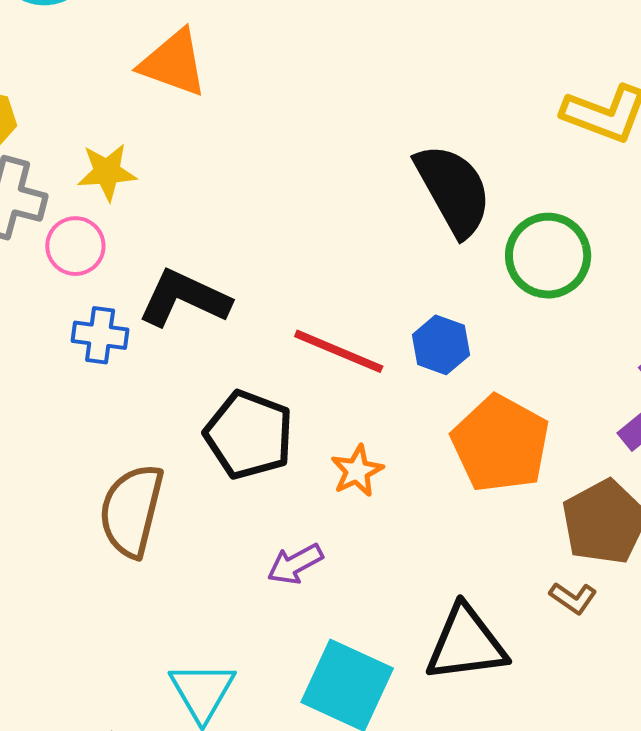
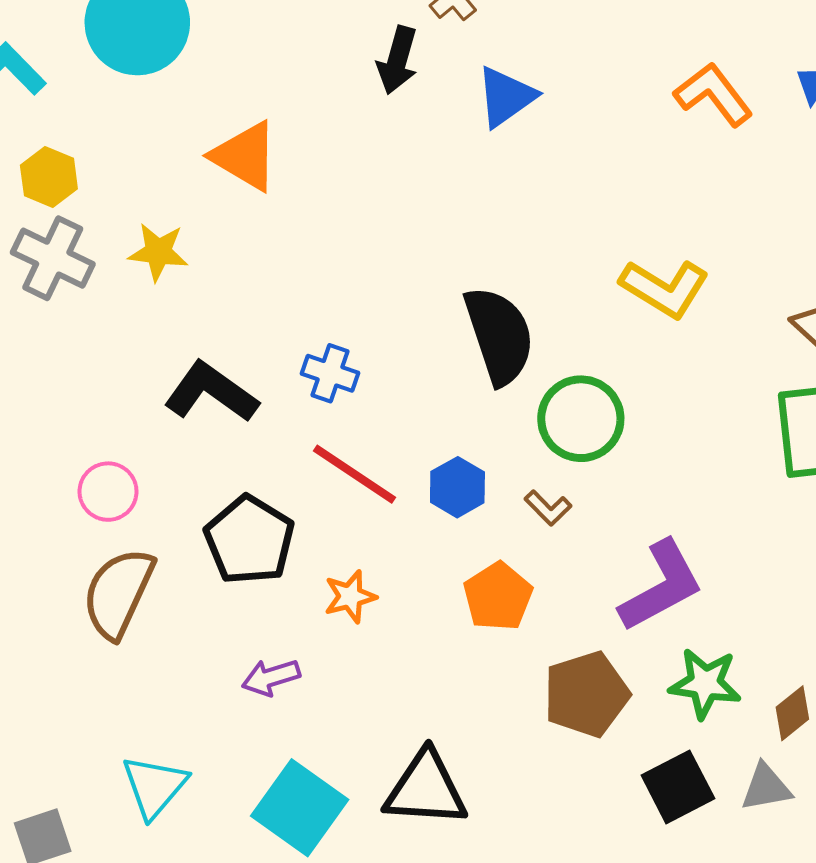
pink circle: (75, 246) -> (108, 492), moved
blue cross: (100, 335) -> (330, 373), moved
orange pentagon: (500, 444) -> (498, 597), size x0.7
brown L-shape: (573, 598) -> (548, 508), moved

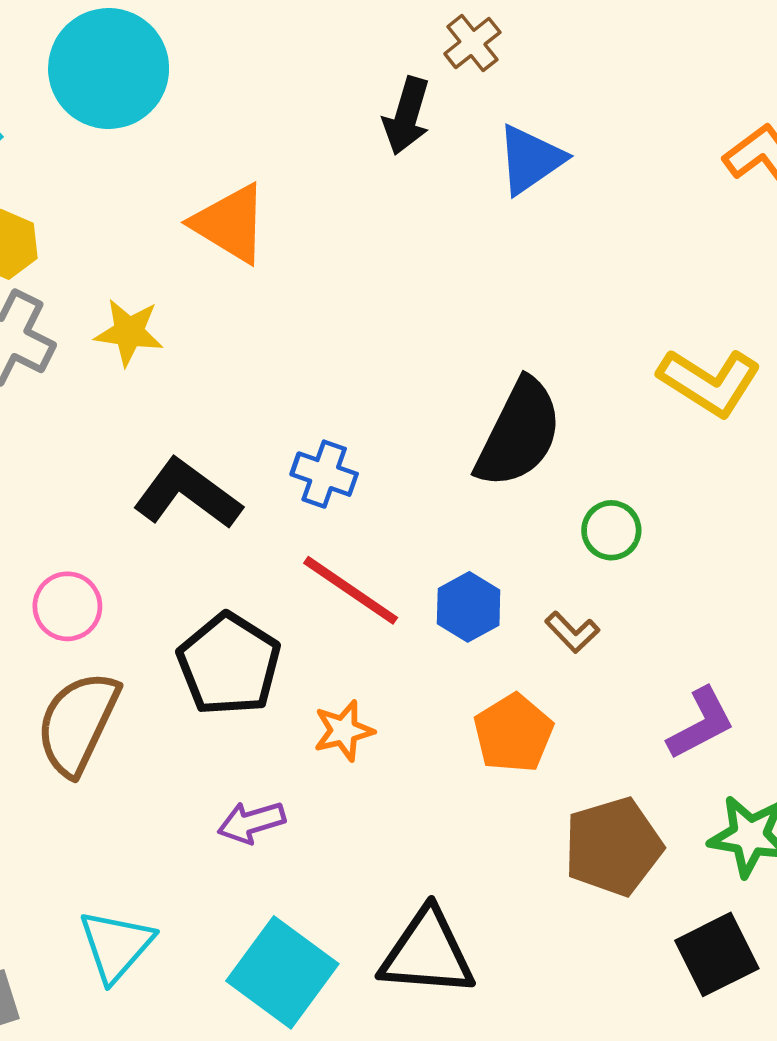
black semicircle: (499, 335) -> (519, 433), turned 44
green circle: (581, 419) -> (611, 530), size x0.6
purple L-shape: (661, 586) -> (701, 724), size x0.7

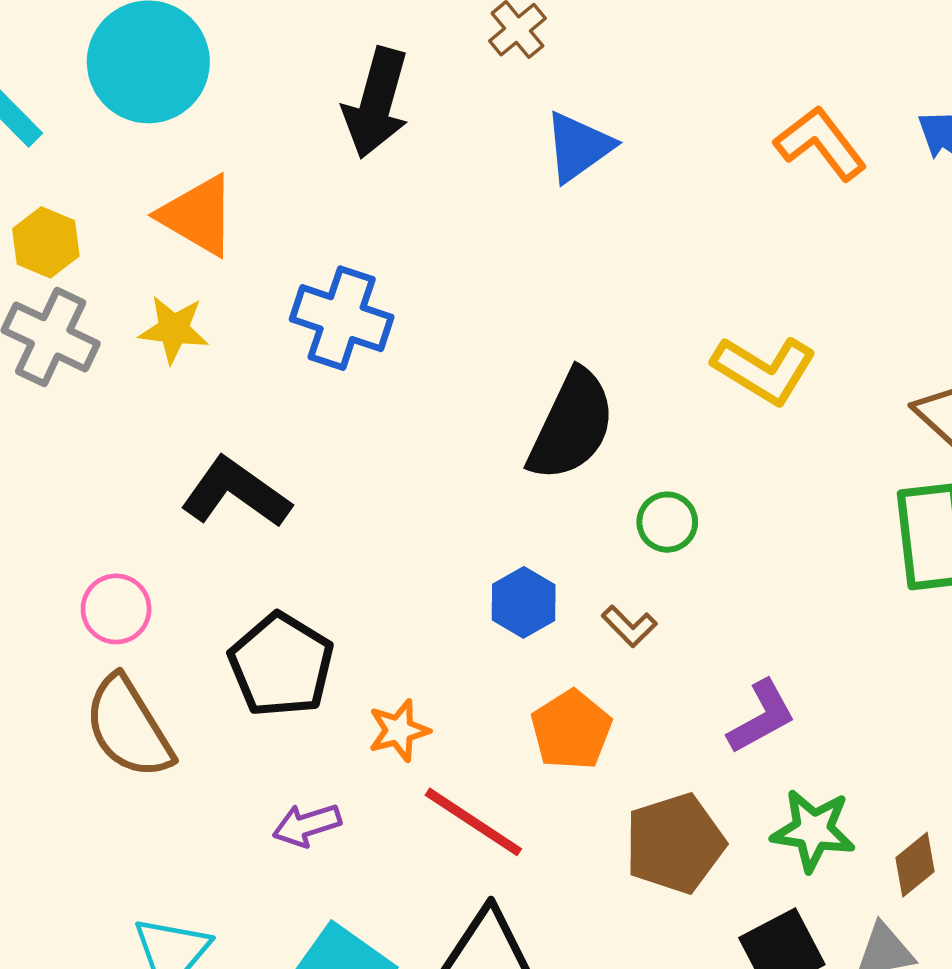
black arrow: (407, 116) -> (376, 103), moved, size x1.4
orange triangle: (230, 224) -> (198, 215), moved
blue cross: (324, 474) -> (342, 318), moved, size x1.5
red line: (351, 590) -> (473, 822), moved
brown semicircle: (78, 723) -> (129, 727), turned -56

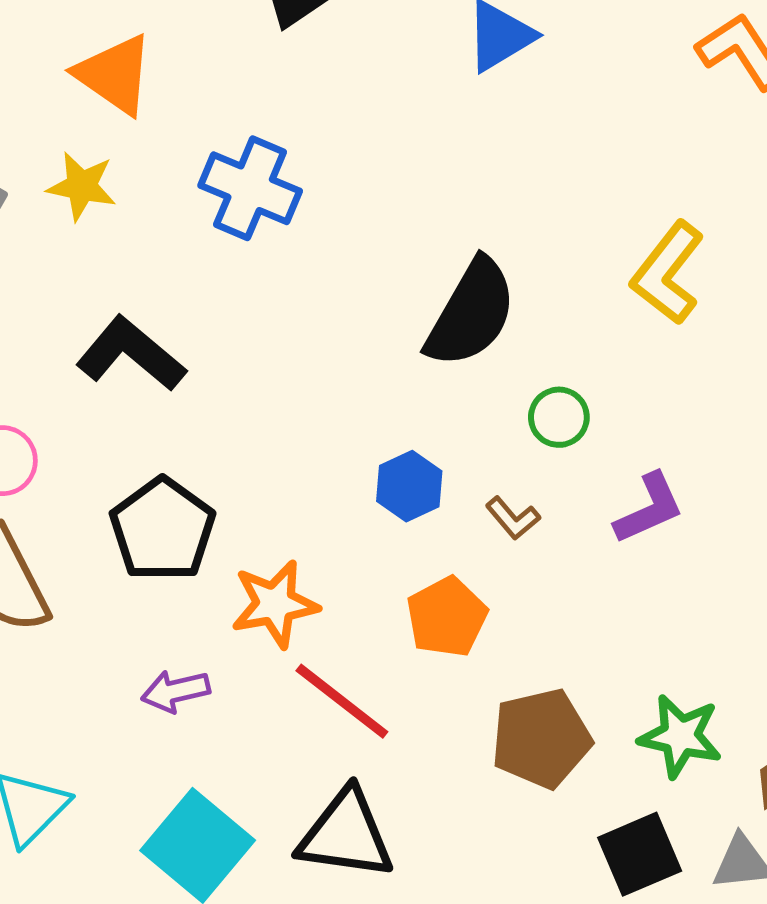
yellow L-shape: (764, 370) -> (668, 273), turned 92
purple L-shape: (762, 717) -> (649, 508), moved
orange star: (399, 730) -> (275, 604), size x1.4

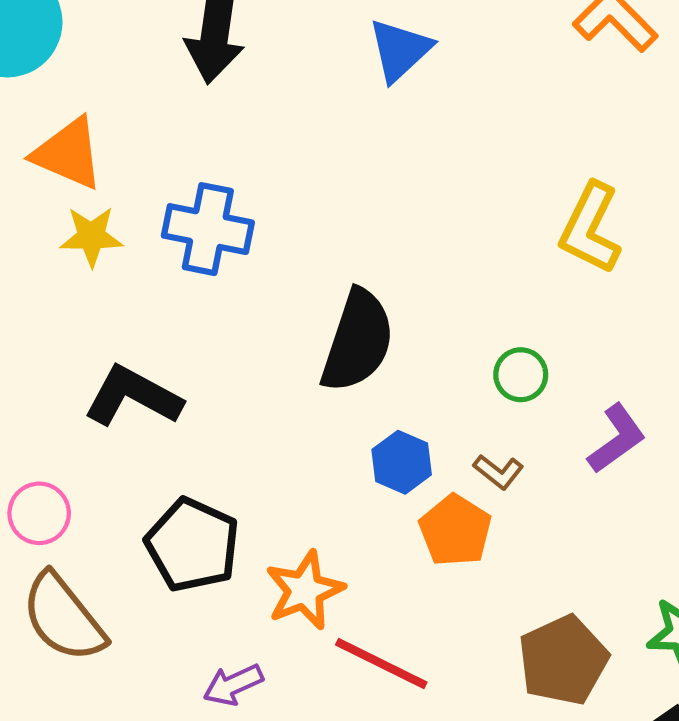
yellow star: (82, 186) -> (91, 236), moved
black semicircle: (471, 313) -> (358, 341), moved
orange pentagon: (447, 617) -> (455, 530), moved

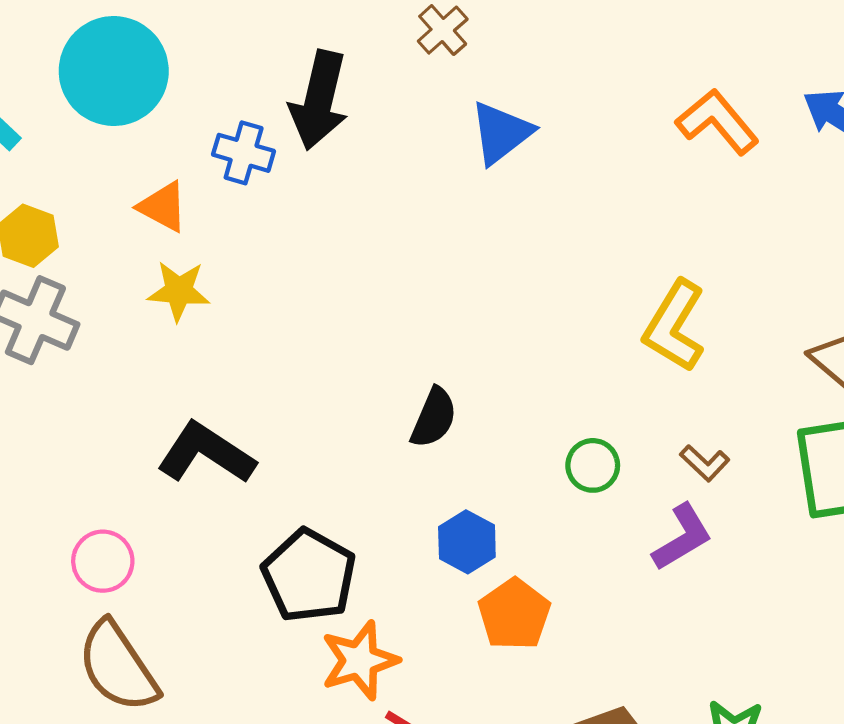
orange triangle: (68, 154) -> (163, 207), size x0.7
blue cross: (208, 229) -> (244, 153), moved, size x0.7
black semicircle: (358, 341) -> (434, 418), size x0.6
brown L-shape: (498, 472) -> (705, 463), moved
black pentagon: (193, 545) -> (309, 576), moved

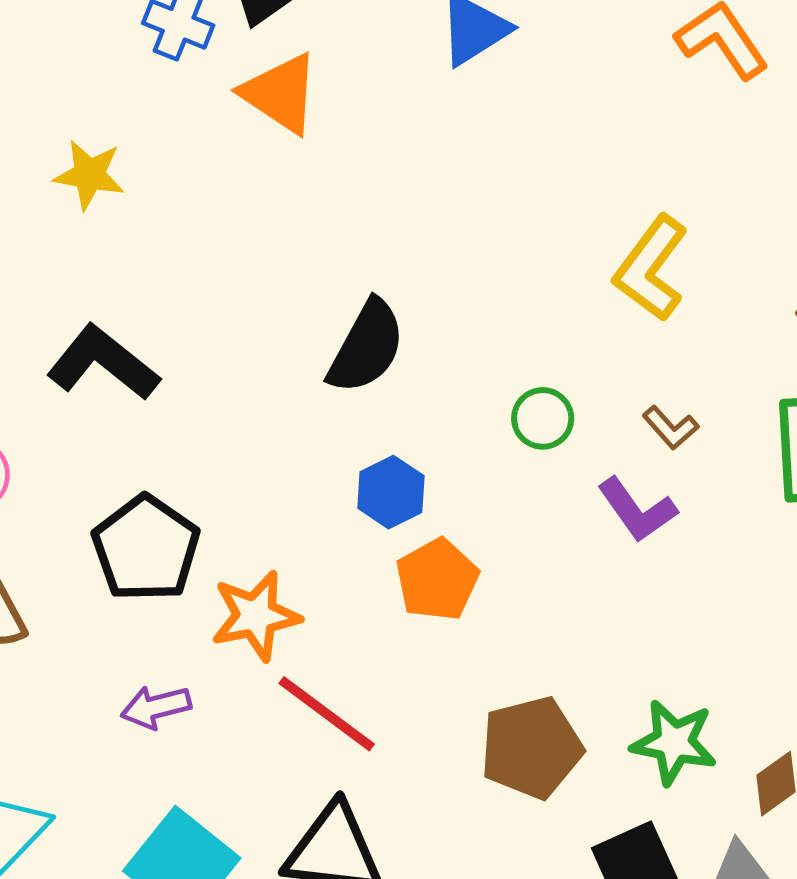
orange triangle: (163, 207) -> (280, 93), moved, size x1.4
black semicircle: (434, 418) -> (366, 347), size x1.4
purple L-shape: (682, 537) -> (637, 510), turned 80
black pentagon: (309, 576) -> (146, 548), moved

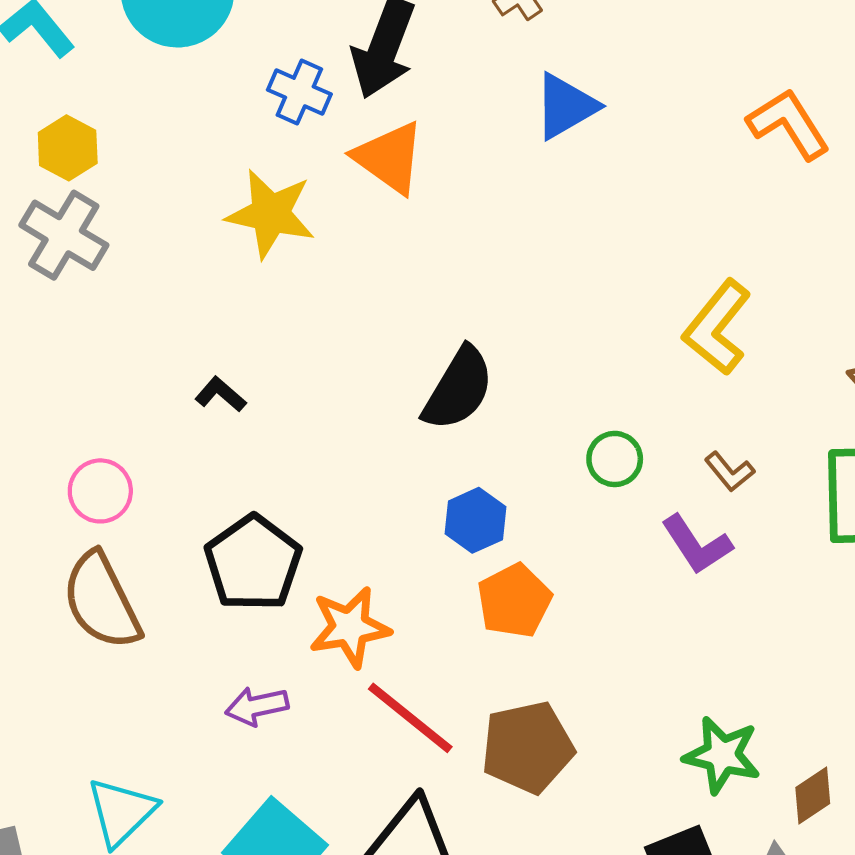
yellow star: (89, 175) -> (271, 214), moved, size x1.4
black L-shape: (103, 363) -> (221, 394), size x0.5
brown pentagon: (531, 748) -> (528, 747), moved

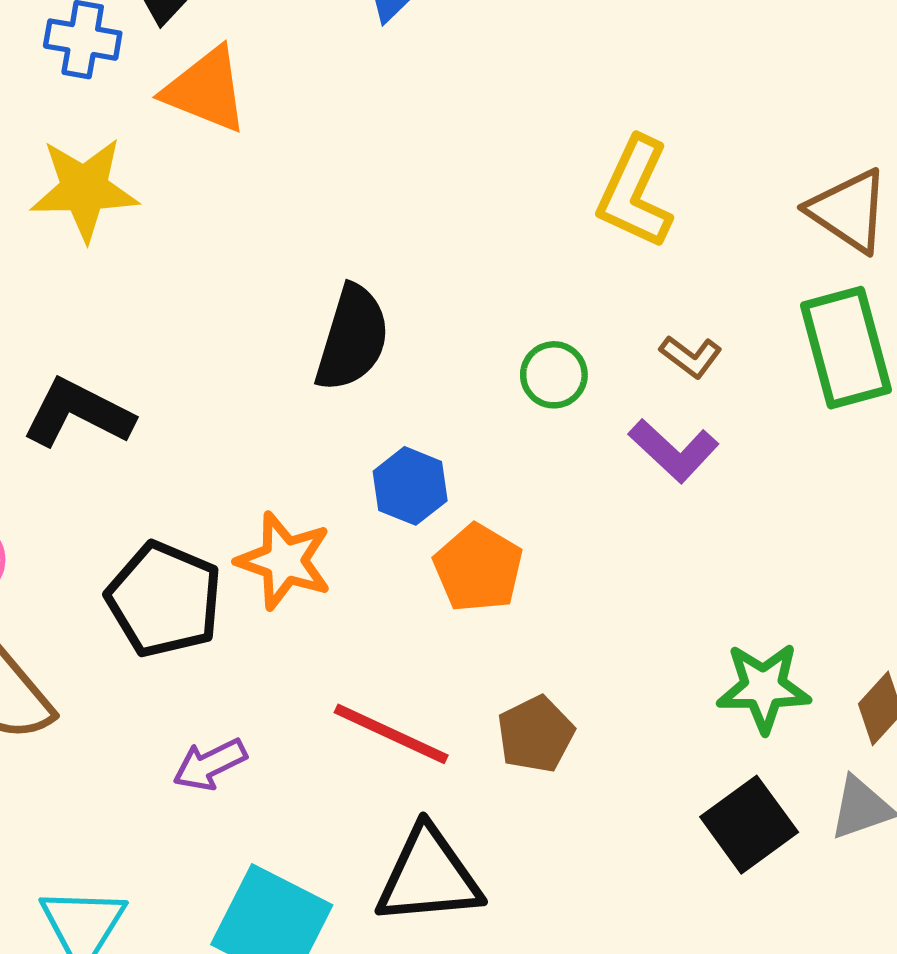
black L-shape: (221, 394) -> (78, 413), size x1.8
orange star: (350, 627) -> (284, 561), moved, turned -30
brown pentagon: (528, 747) -> (536, 734), size x0.7

